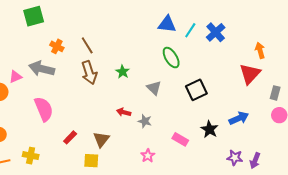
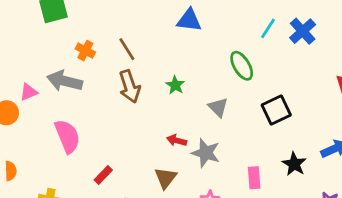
blue triangle: (167, 24) -> (189, 20), moved
gray star: (145, 121) -> (206, 153), size x1.5
brown triangle: (101, 139) -> (166, 178), moved
pink rectangle: (180, 139) -> (254, 178), turned 56

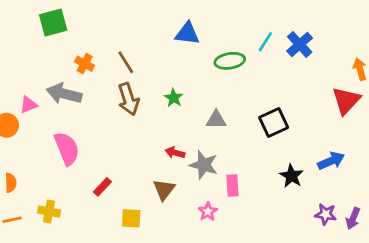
green ellipse: (242, 66) -> (230, 61), moved, turned -68
gray triangle: (218, 107) -> (216, 120), turned -45
pink rectangle: (254, 178) -> (233, 185), moved

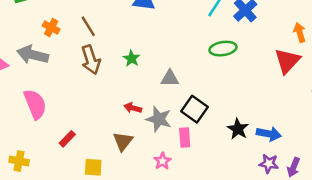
green ellipse: (230, 61) -> (223, 49), moved
black square: (274, 122) -> (195, 109), moved, turned -30
blue arrow: (331, 161) -> (269, 134), moved, turned 35

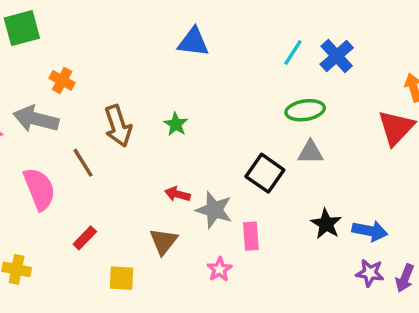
brown line: (88, 26) -> (83, 163), moved
gray triangle: (170, 78) -> (310, 152), moved
black square: (195, 109) -> (265, 173), moved

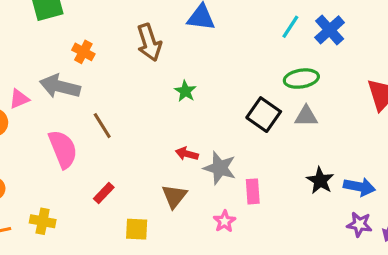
brown arrow: (118, 126) -> (149, 42), moved
black square: (265, 173) -> (264, 115), moved

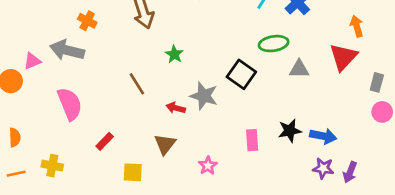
gray triangle: (306, 116) -> (299, 69), moved
brown line: (102, 126) -> (137, 84), moved
gray star: (220, 168) -> (204, 96), moved
black star: (320, 180) -> (290, 131), turned 30
pink rectangle: (253, 191) -> (252, 140), moved

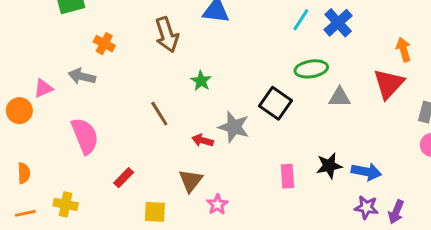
gray arrow: (67, 50) -> (82, 76), size x0.7
pink star: (208, 166) -> (217, 204), moved

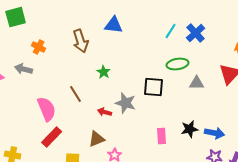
black square: (275, 103) -> (154, 87), turned -30
pink semicircle: (85, 136) -> (47, 109), moved
red rectangle: (124, 178) -> (52, 137), size x1.5
brown triangle: (191, 181) -> (97, 139), turned 30

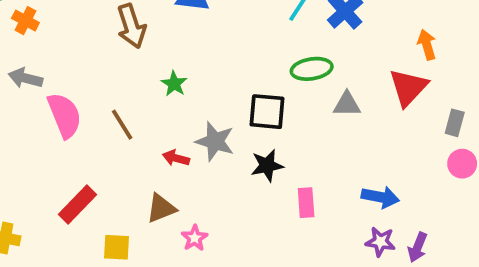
orange cross: (39, 47) -> (25, 21), moved
pink semicircle: (47, 109) -> (64, 115), moved
black star: (190, 129) -> (267, 165), moved
pink rectangle: (162, 136) -> (306, 203), moved

